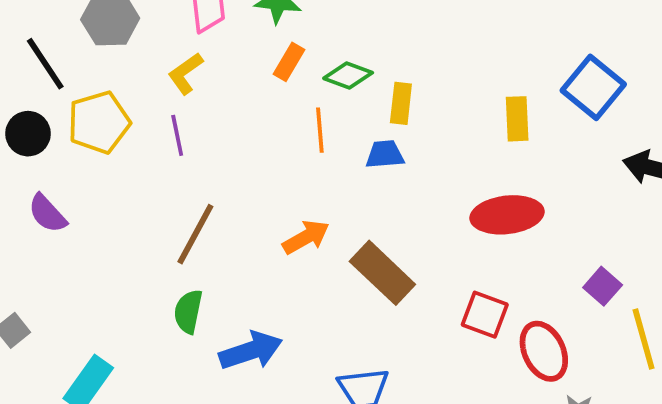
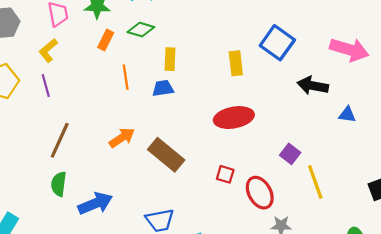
green diamond: (348, 75) -> (141, 30), moved
red square: (485, 315) -> (225, 174), size x0.7

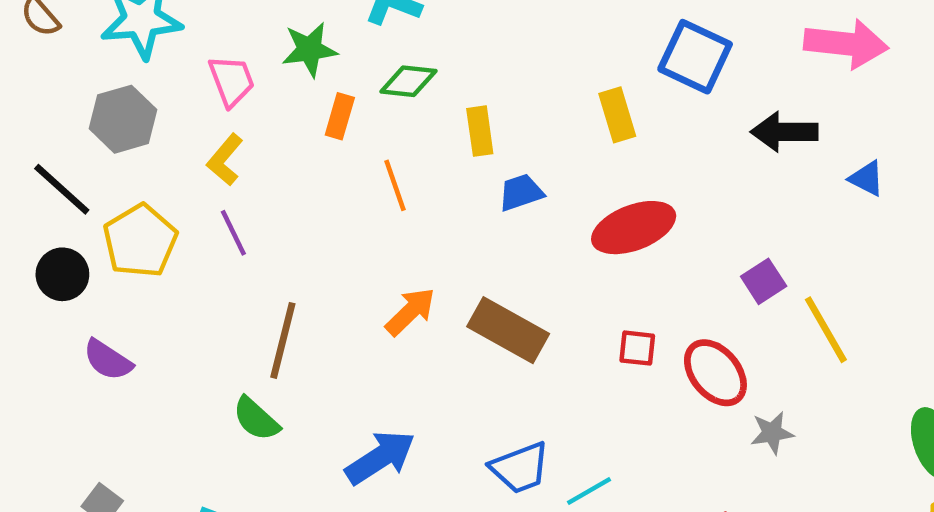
blue trapezoid: (163, 88) -> (521, 192), moved
blue triangle: (347, 115) -> (867, 178), turned 30
purple square: (290, 154) -> (764, 281), turned 30
green semicircle: (59, 184) -> (256, 419), moved, turned -45

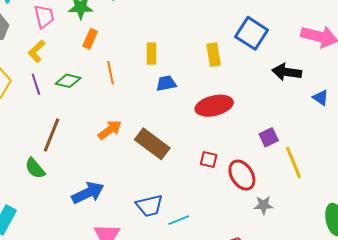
green diamond: (408, 81) -> (68, 81), moved

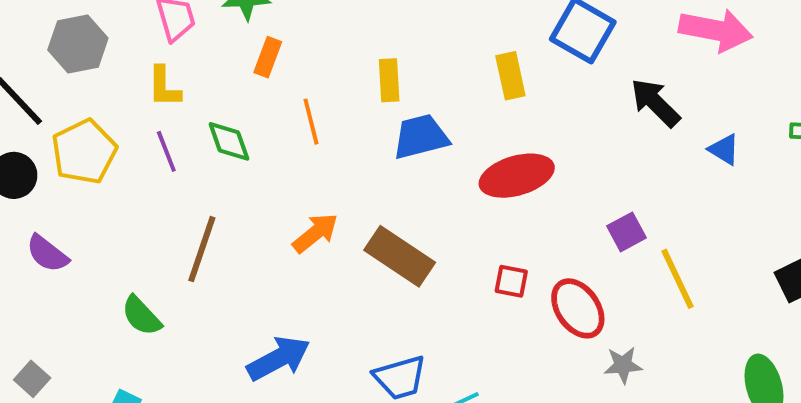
yellow L-shape: (36, 51) -> (164, 87), turned -45
black arrow: (287, 72) -> (655, 103), turned 40
green diamond: (68, 81) -> (229, 141), turned 60
blue trapezoid: (166, 83) -> (421, 137), size x1.4
green semicircle: (35, 168) -> (141, 316), moved

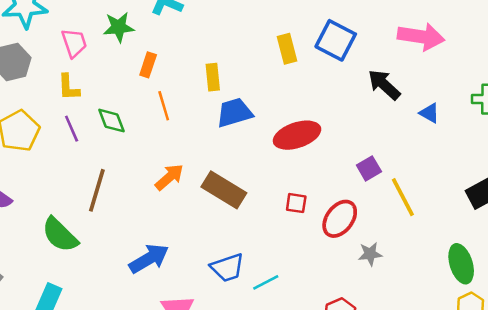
orange rectangle: (268, 57) -> (148, 65), moved
yellow rectangle: (510, 76) -> (287, 49), moved
red ellipse: (578, 308) -> (340, 219), turned 75
green semicircle: (141, 316) -> (60, 235), size x1.4

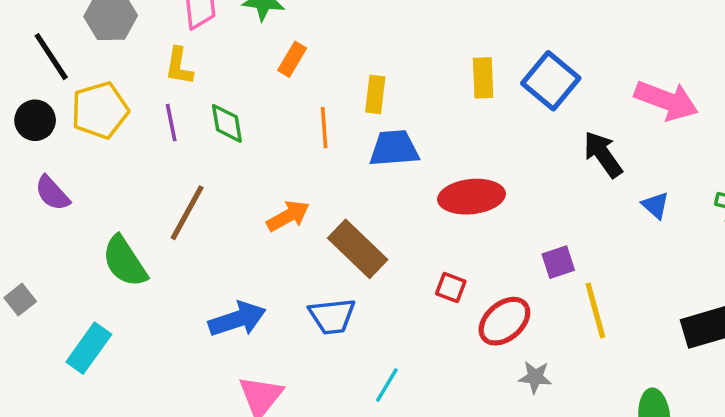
orange line: (164, 106) -> (324, 128), moved
blue trapezoid: (227, 268) -> (332, 316), moved
cyan line: (266, 282) -> (387, 385), turned -44

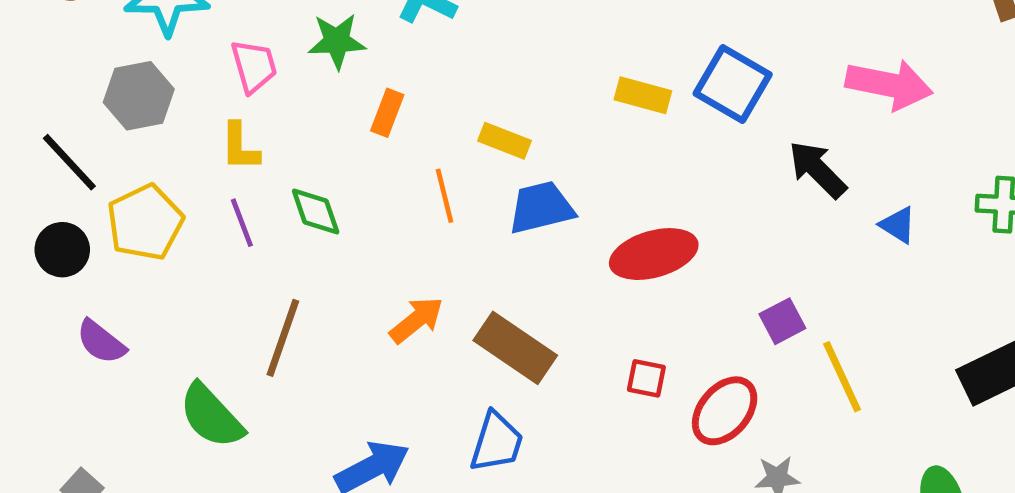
yellow rectangle: (483, 78) -> (643, 95), turned -63
yellow rectangle: (375, 94) -> (505, 141), turned -66
blue trapezoid: (332, 316) -> (497, 442), turned -57

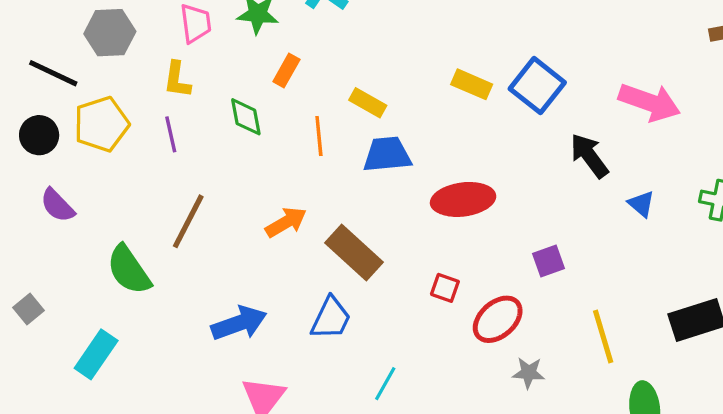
black line: (69, 162) -> (53, 73), turned -30
green diamond: (316, 211) -> (246, 117), moved
yellow line: (842, 377) -> (603, 337), moved

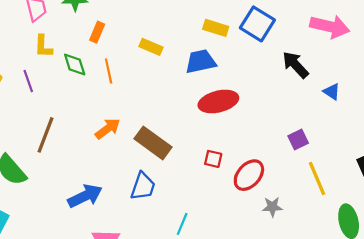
yellow L-shape: (177, 80) -> (43, 46), moved
orange line: (319, 136) -> (109, 71), moved
blue trapezoid: (387, 155) -> (201, 61), moved
purple square: (548, 261) -> (298, 139), moved

